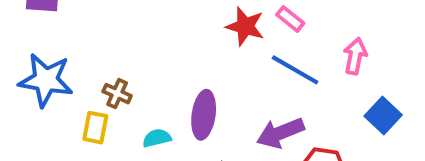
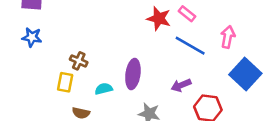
blue star: (46, 80) -> (32, 37), moved, size x0.6
blue square: (383, 115) -> (245, 74), size x1.4
purple arrow: (280, 133) -> (181, 85), size x0.7

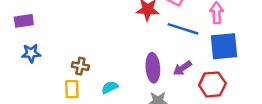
purple ellipse: (133, 74) -> (153, 68), moved
blue square: (245, 74) -> (224, 46), moved, turned -36

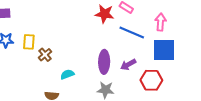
brown cross: (80, 66) -> (45, 55), turned 32
yellow rectangle: (72, 89) -> (29, 42), moved

